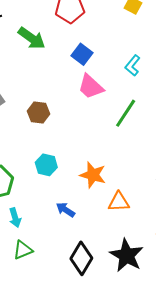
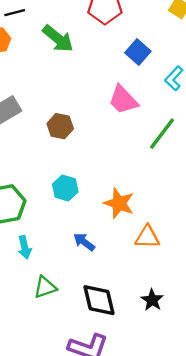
blue square: (82, 54) -> (138, 52), moved
green triangle: (23, 250) -> (45, 287), moved
black star: (127, 255) -> (152, 300), size x0.6
black diamond: (81, 258) -> (99, 300), turned -48

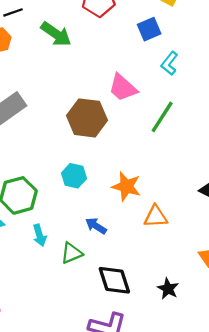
blue square: (138, 52) -> (149, 29), moved, turned 30
brown hexagon: (60, 126) -> (87, 118), moved, size x1.6
green triangle: (45, 287) -> (72, 253), moved
black star: (152, 300) -> (168, 289), moved

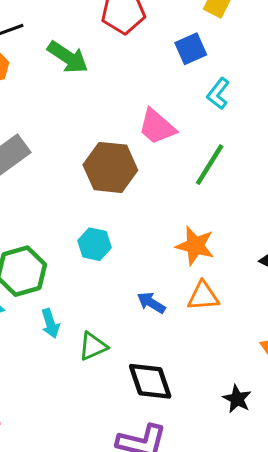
orange star: (126, 186) -> (195, 246), moved
blue arrow: (96, 226) -> (151, 303), moved
black star: (168, 289) -> (237, 399), moved

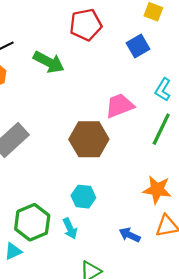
cyan L-shape: (218, 94) -> (163, 90), moved
pink trapezoid: (157, 127) -> (120, 106), turned 124
cyan arrow: (50, 323) -> (70, 229), moved

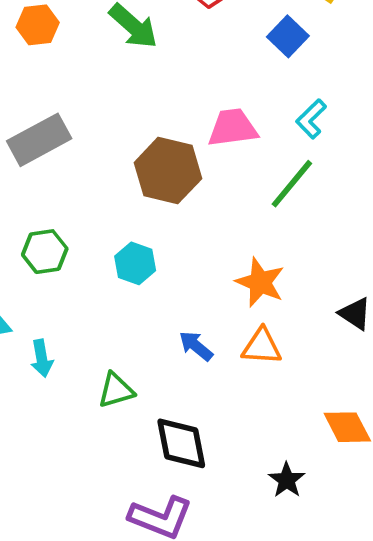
blue square: (138, 46) -> (288, 36), turned -30
green hexagon: (32, 222) -> (45, 252), moved, size x0.7
cyan arrow: (70, 229) -> (42, 358), moved

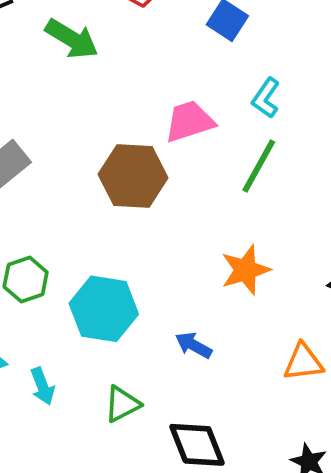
cyan hexagon: (135, 263) -> (104, 309), moved, size x1.6
orange star: (260, 282) -> (245, 270), turned -30
orange triangle: (262, 346) -> (303, 362), moved

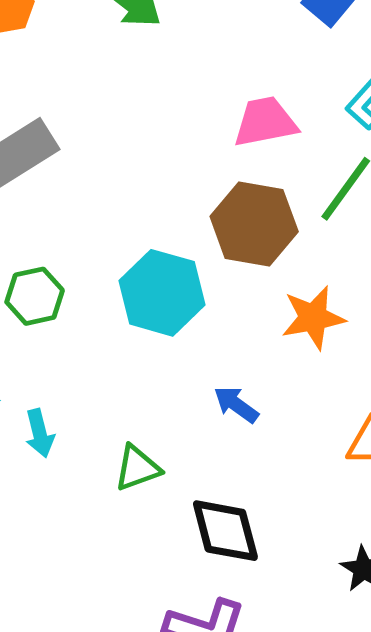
brown hexagon: (133, 176) -> (254, 224), moved
cyan hexagon: (104, 309) -> (162, 293), moved

